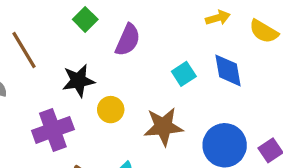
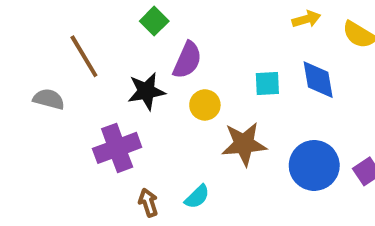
purple semicircle: (128, 40) -> (187, 60), moved
cyan square: (184, 74) -> (267, 84), turned 30
yellow circle: (111, 110) -> (205, 105), moved

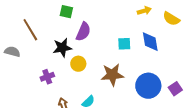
green square: (154, 21) -> (66, 12), turned -32
yellow circle: (205, 105) -> (78, 64), moved
purple cross: (117, 148) -> (47, 77), size x0.6

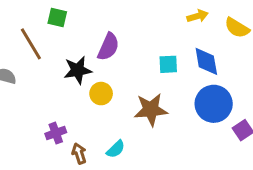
green square: (66, 12) -> (57, 18), moved
purple cross: (47, 77) -> (56, 133), moved
blue circle: (148, 86) -> (214, 104), moved

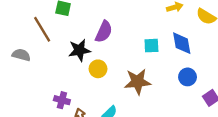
blue circle: (214, 104) -> (188, 77), size x0.6
purple cross: (56, 133) -> (62, 100), turned 35

